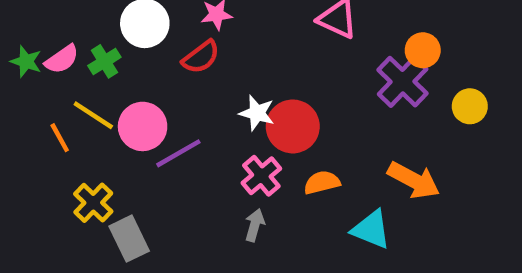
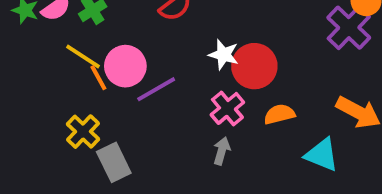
orange line: (60, 138) -> (98, 78), moved

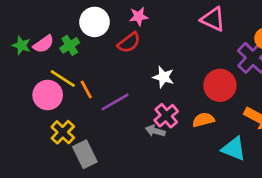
pink circle: (125, 66) -> (48, 95), moved
red circle: (254, 66) -> (220, 85), moved
orange line: (98, 78) -> (86, 89), moved
gray arrow: (222, 151) -> (155, 131), moved, turned -90

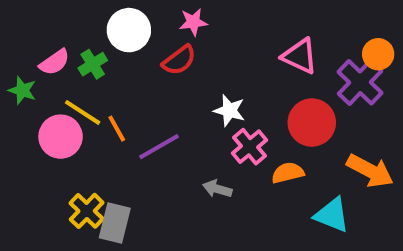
pink triangle: (213, 19) -> (300, 56), moved
green star: (21, 45) -> (22, 90), moved
pink cross: (166, 116) -> (249, 147), moved
yellow cross: (63, 132) -> (87, 211), moved
gray rectangle: (85, 154) -> (115, 223), turned 40

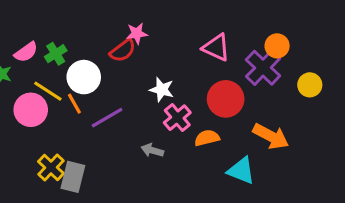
pink star: (193, 22) -> (137, 33), moved
white circle: (129, 30) -> (84, 77), moved

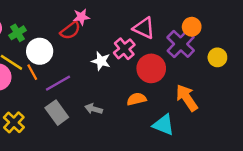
pink cross: (177, 118) -> (124, 49), moved
orange arrow: (271, 136) -> (187, 98), turned -152
gray rectangle: (73, 177) -> (57, 113), moved, turned -50

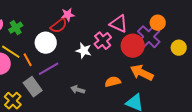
white circle: (40, 51) -> (46, 43), moved
red circle: (151, 68) -> (133, 46), moved
orange arrow: (187, 98) -> (142, 73), moved, turned -30
gray rectangle: (57, 113) -> (33, 87), moved

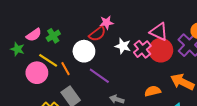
red circle: (133, 46) -> (161, 50), moved
white star: (84, 51) -> (123, 46), moved
purple line: (49, 69) -> (99, 76), moved, turned 65

